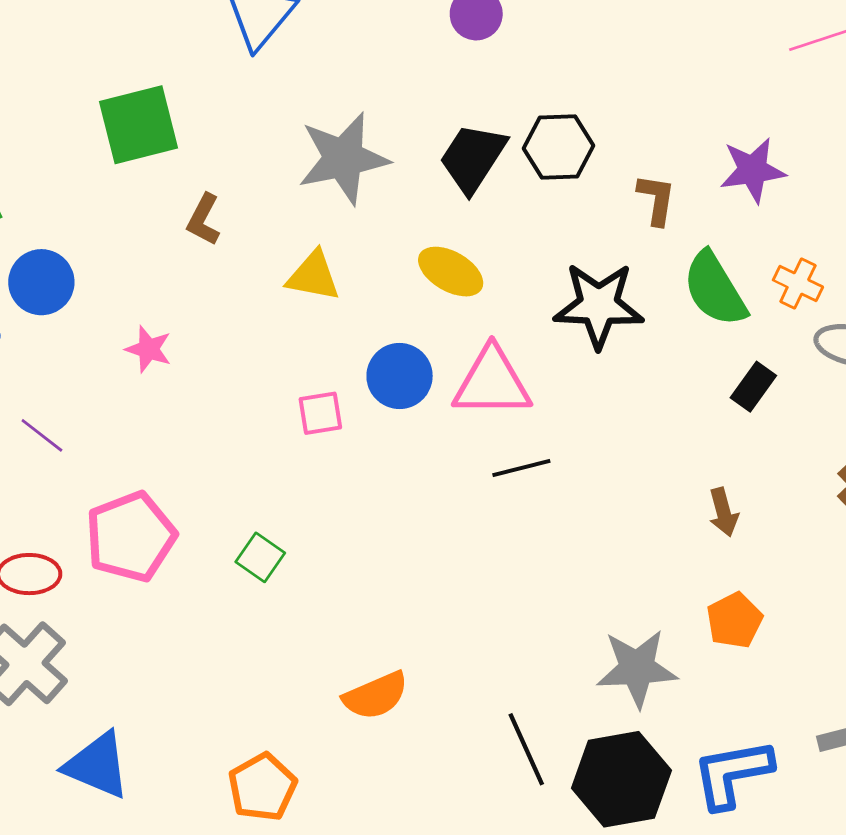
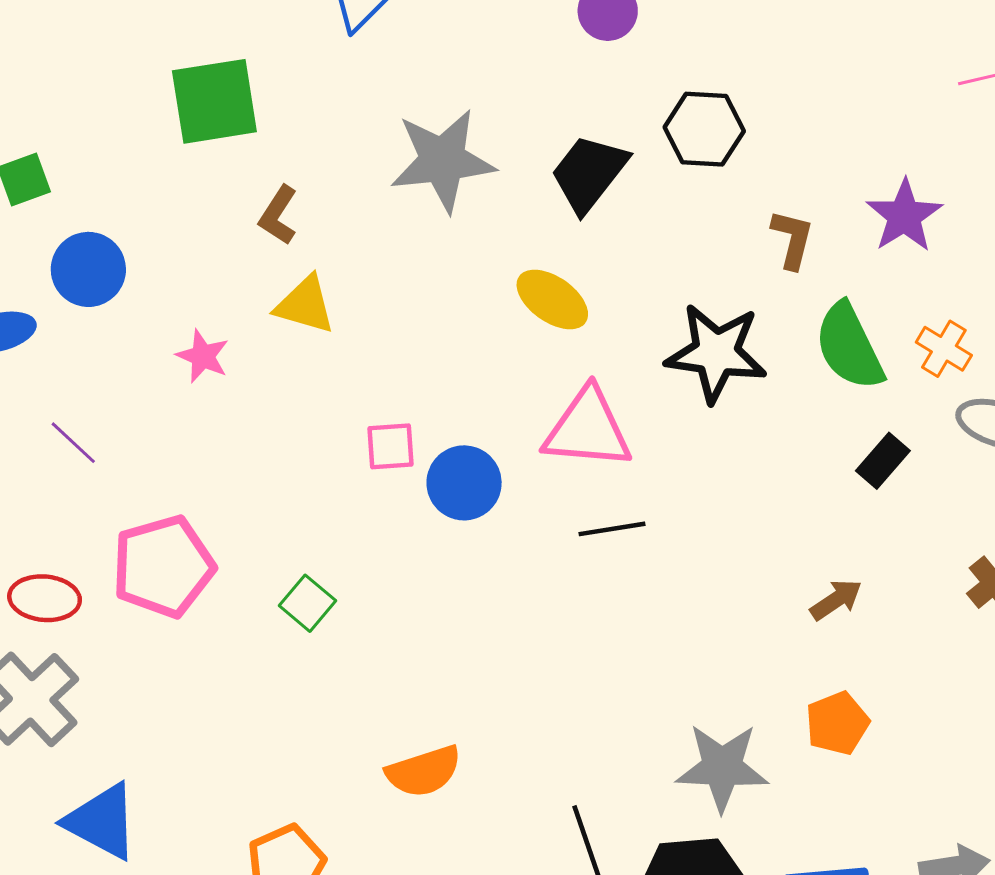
black hexagon: (558, 147) -> (704, 129), moved
purple star: (753, 170) -> (904, 216), turned -30
yellow triangle: (313, 276) -> (305, 305), moved
blue circle: (400, 376) -> (464, 483), moved
brown arrow: (723, 512) -> (836, 600), turned -114

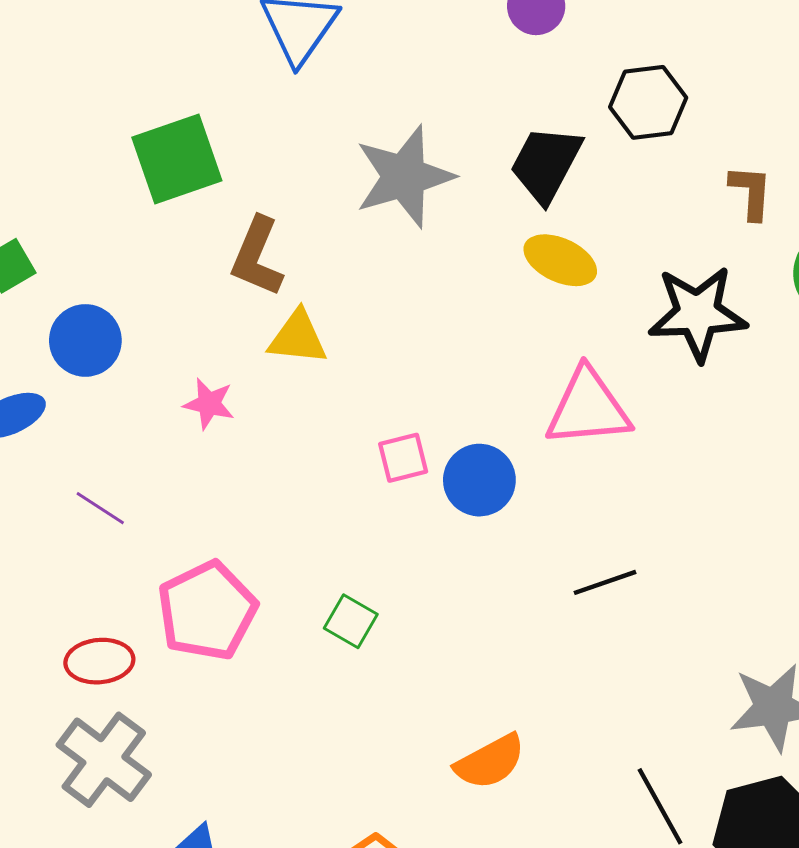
brown L-shape: (278, 215) -> (257, 257), size x1.4
yellow ellipse: (552, 299) -> (560, 260), moved
black line: (612, 529) -> (605, 582), moved

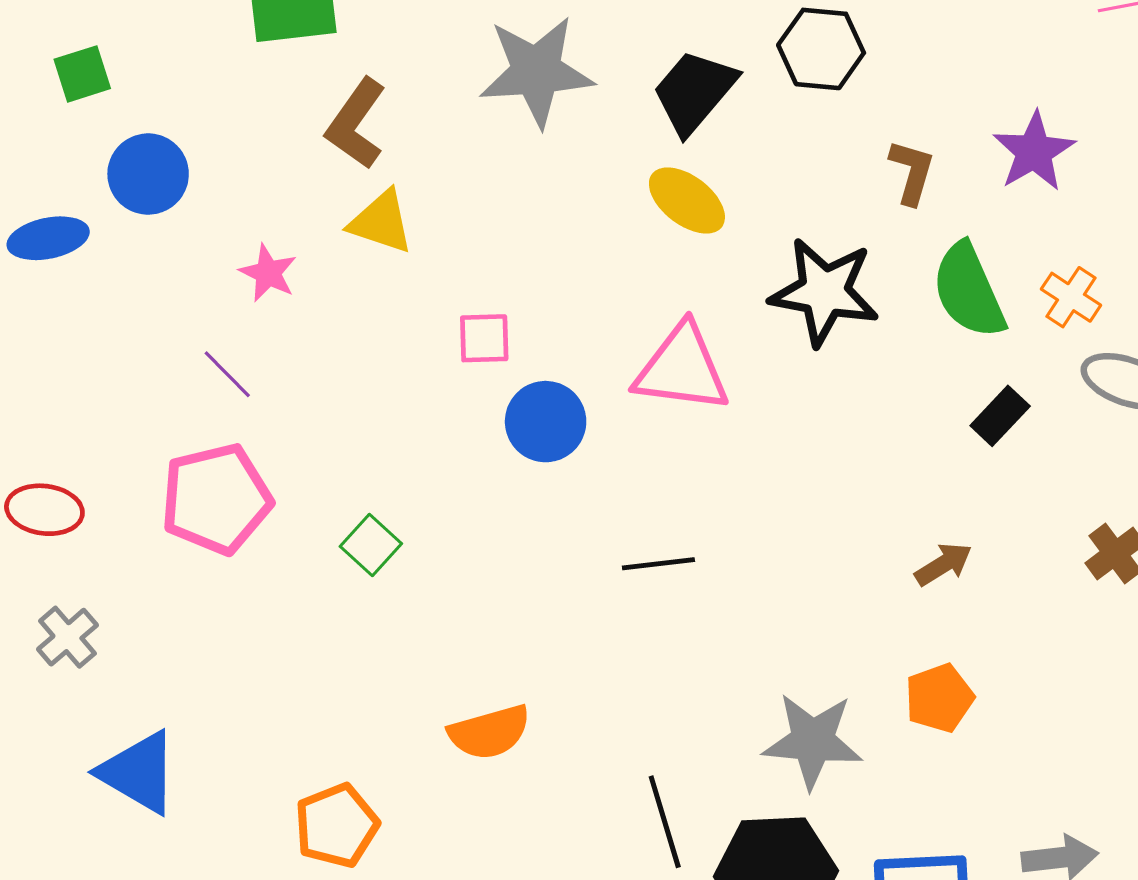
pink square: (403, 458) -> (484, 338), moved
purple line: (100, 508) -> (227, 374), moved
red ellipse: (99, 661) -> (44, 510), moved
gray cross: (104, 760) -> (67, 637), size x0.6

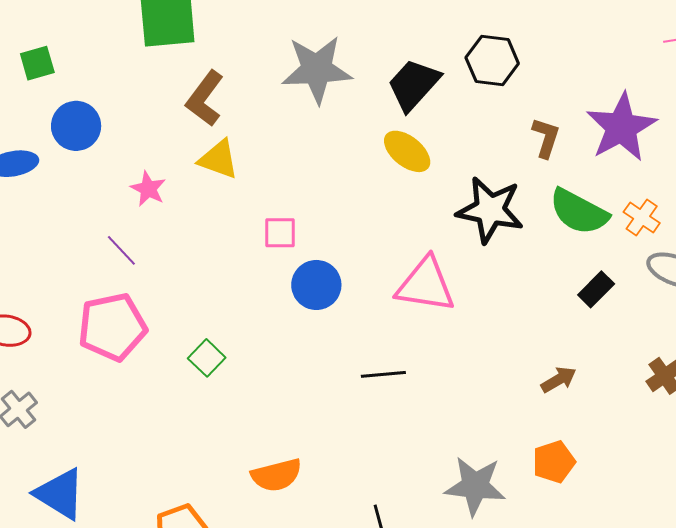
purple star: (1034, 152) -> (621, 127), size x1.4
green semicircle: (969, 291) -> (579, 212), turned -40
pink triangle: (682, 369) -> (426, 285), moved

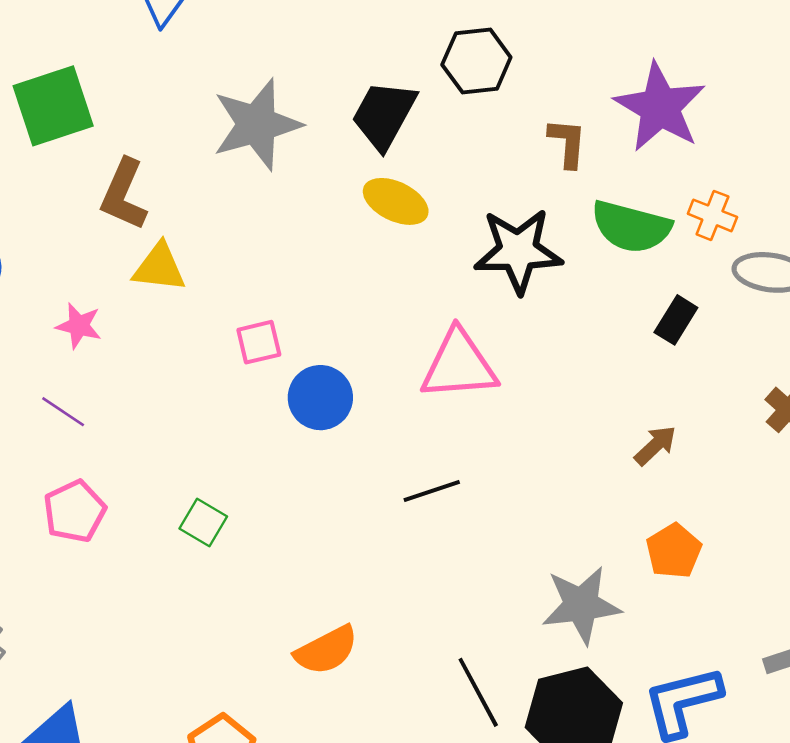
pink pentagon: (112, 327) -> (75, 511), size x0.7

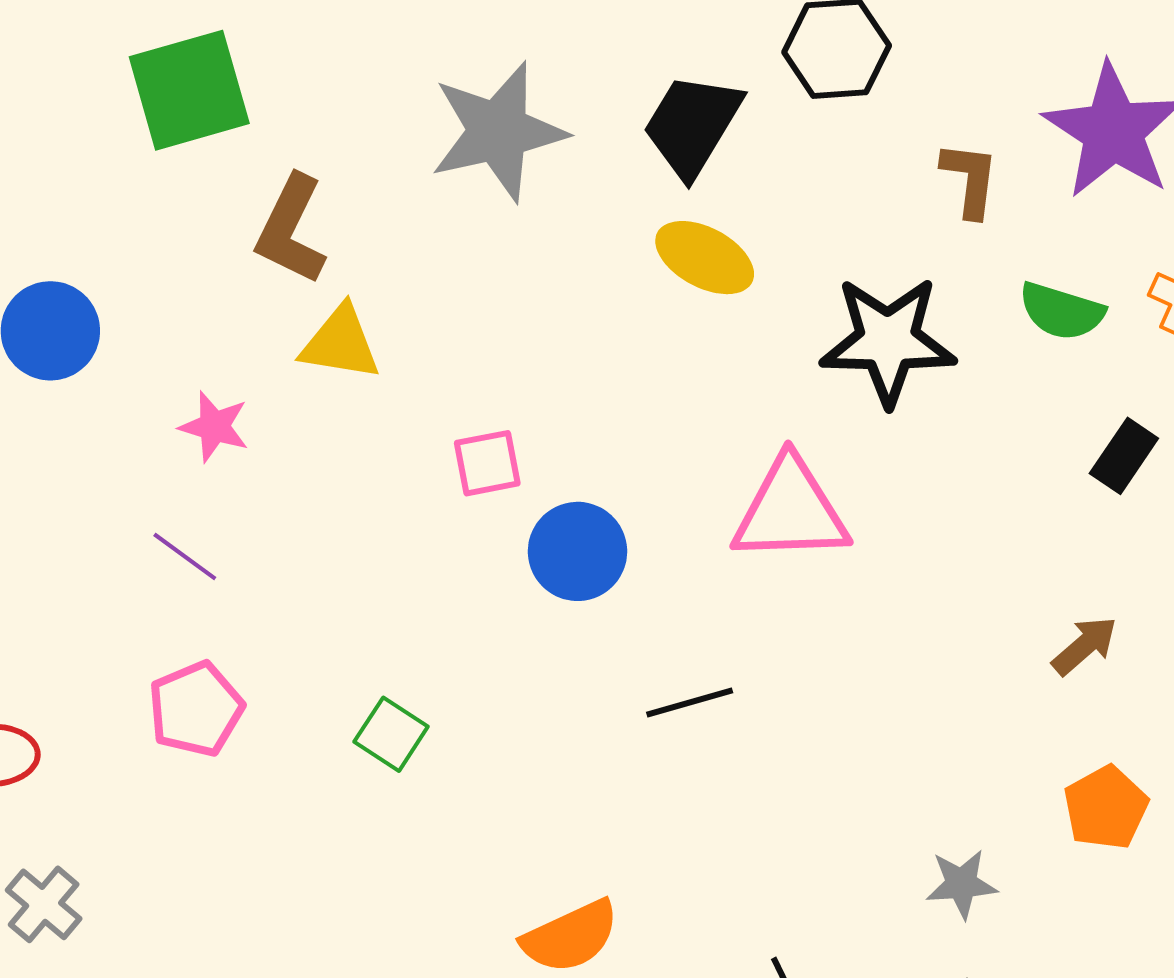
green semicircle: (631, 227) -> (1062, 311), size x0.7
black line: (432, 491) -> (690, 702), moved
gray star: (581, 605) -> (962, 884), size x0.6

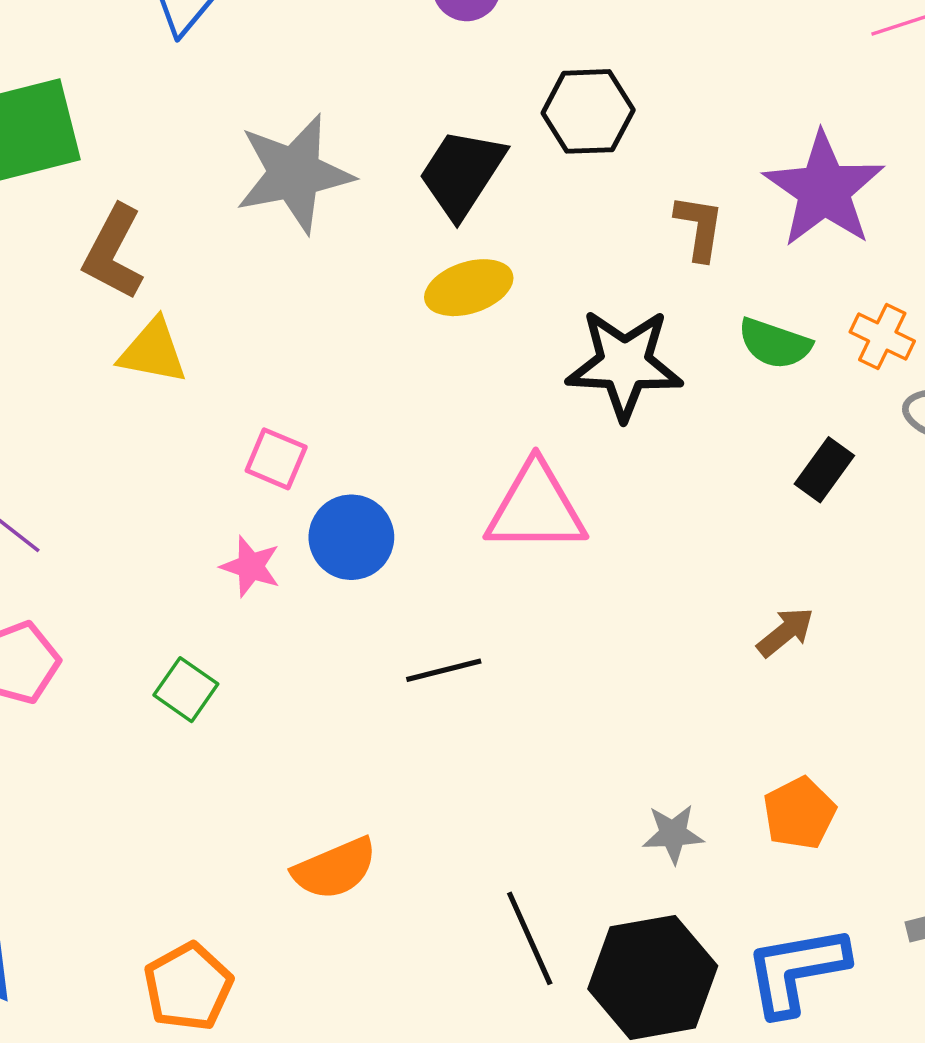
yellow ellipse: (705, 258) -> (469, 288), turned -48
pink star: (214, 427) -> (251, 566), moved
pink square: (487, 463) -> (276, 459), turned 32
orange pentagon: (1106, 808) -> (799, 813), moved

